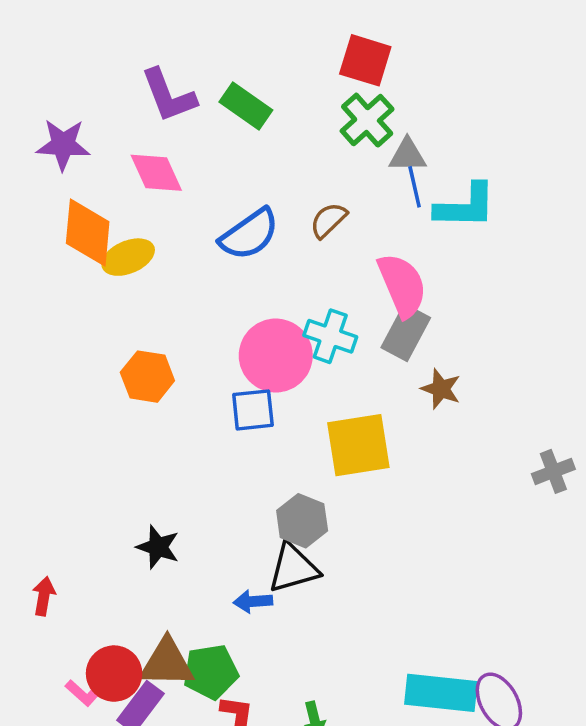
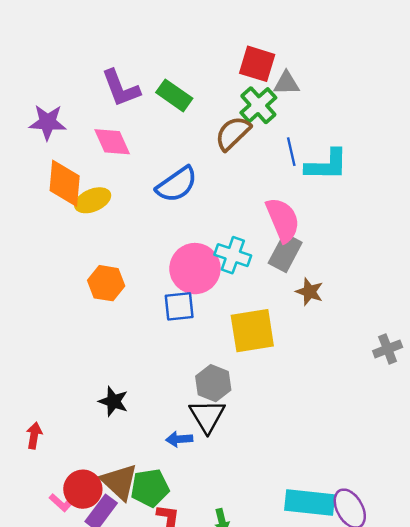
gray triangle: (408, 155) -> (286, 83), moved
brown semicircle: (328, 220) -> (233, 133), moved, size x1.4
black triangle: (293, 568) -> (207, 416), turned -45
brown triangle: (167, 663) -> (119, 482), turned 42

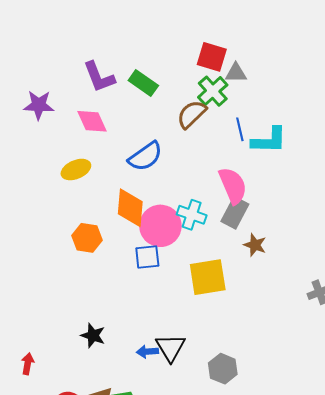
orange diamond: (65, 183) -> (130, 208), moved
gray hexagon: (213, 383) -> (223, 369), moved
blue arrow: (179, 439) -> (147, 352), moved

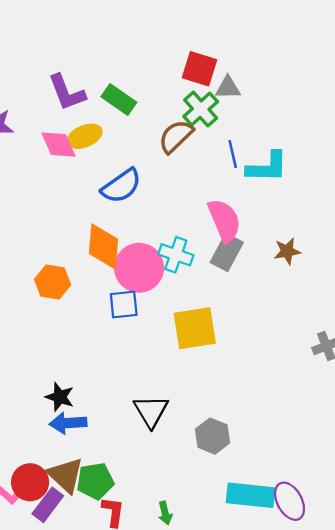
yellow ellipse: (76, 170) -> (85, 136), moved
brown star: (255, 245) -> (287, 251), moved, turned -30
blue arrow: (147, 352) -> (68, 423), moved, size x1.4

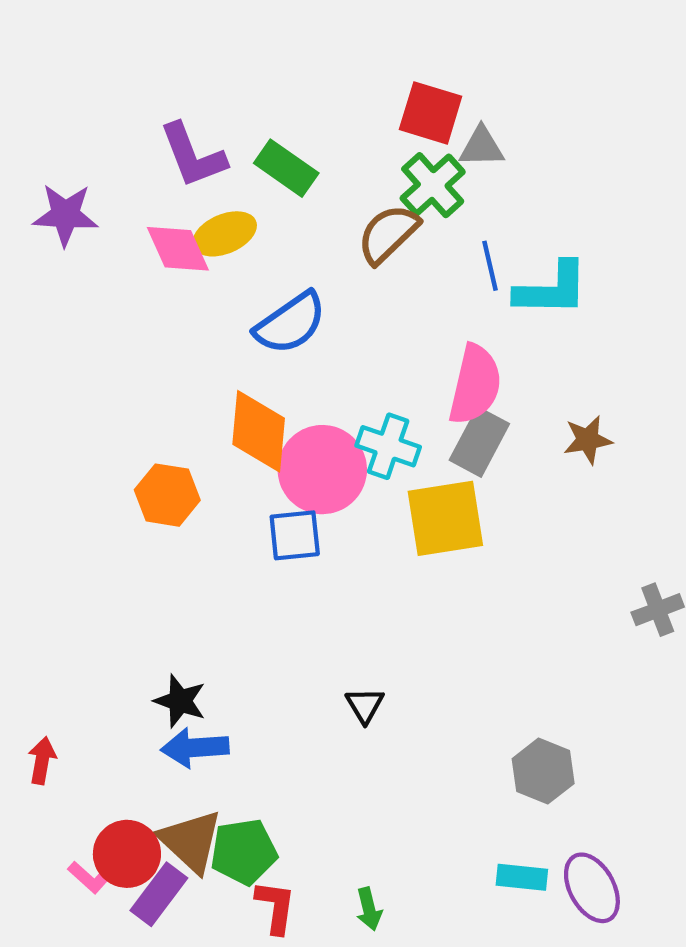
pink semicircle: (224, 220) -> (475, 385), turned 36
yellow square: (195, 328) -> (445, 518), moved
black triangle: (151, 411) -> (365, 705), moved, size x0.6
gray hexagon: (213, 436) -> (543, 771), moved
cyan rectangle: (250, 495) -> (522, 877), size x0.6

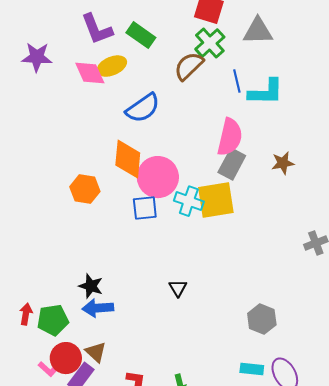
gray triangle: (482, 147) -> (258, 31), moved, size x1.4
cyan cross: (388, 446) -> (189, 201), moved
brown triangle: (191, 841) -> (96, 352), size x0.7
green pentagon: (244, 852) -> (53, 320), moved

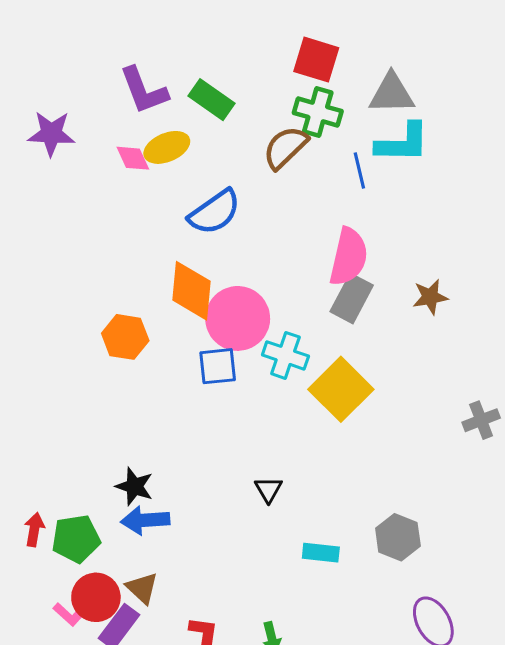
green cross: (210, 43) -> (318, 112), turned -32
pink diamond: (90, 73) -> (133, 158), size x0.7
cyan L-shape: (266, 92) -> (403, 143), moved
yellow square: (216, 200) -> (341, 389), moved, turned -36
cyan rectangle: (252, 369) -> (321, 553), moved

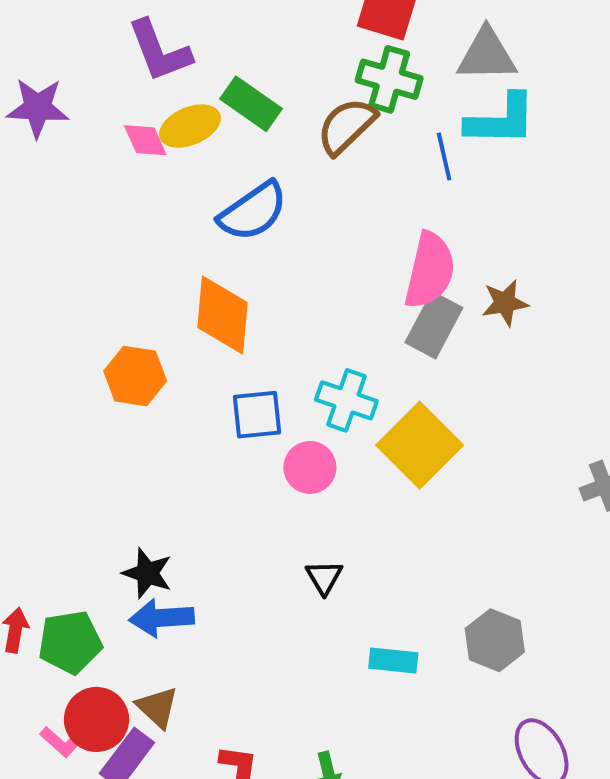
green rectangle: (211, 100) -> (251, 104), moved
brown star: (430, 297) -> (505, 303), moved
pink circle: (238, 318) -> (310, 467), moved, size x0.6

